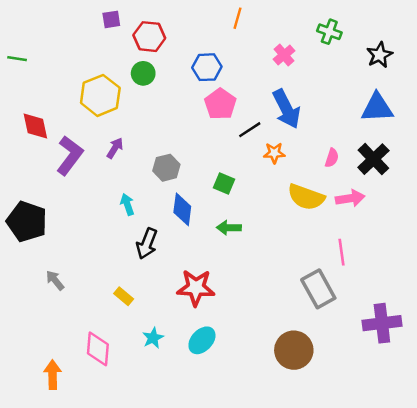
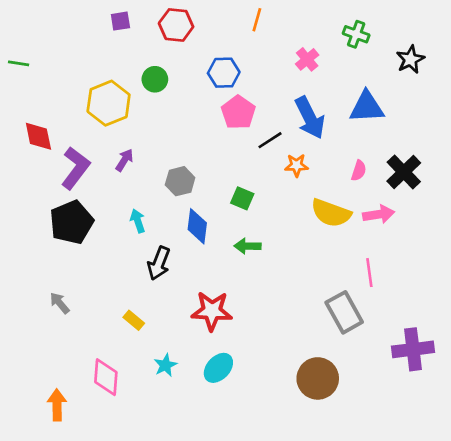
red hexagon: (149, 37) -> (176, 25), moved
blue triangle: (377, 108) -> (367, 107), moved
black pentagon: (27, 222) -> (71, 222), moved, turned 30

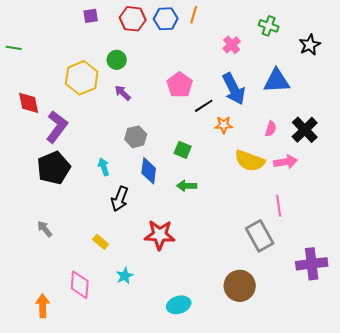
blue hexagon: (224, 73) -> (166, 19), moved
purple arrow: (124, 160) -> (123, 93), moved, turned -78
cyan ellipse: (218, 368) -> (179, 305), moved, turned 30

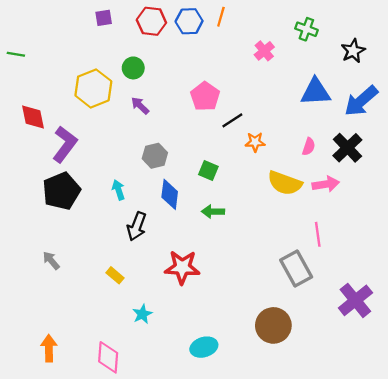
blue arrow: (234, 89) -> (361, 101), moved, turned 76
purple cross: (312, 264) -> (355, 300), turned -32
pink diamond: (80, 285) -> (108, 357), moved

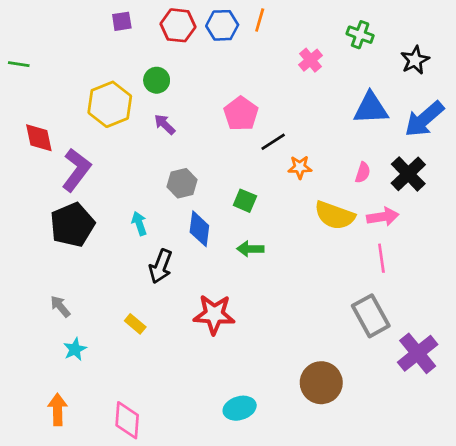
pink line: (318, 234) -> (381, 258), moved
gray rectangle: (296, 268) -> (371, 316), moved
cyan star: (142, 314) -> (75, 349), moved

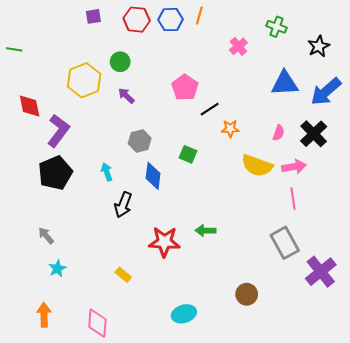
green arrow: (250, 249) -> (206, 230), moved
yellow rectangle: (135, 324) -> (123, 275), moved
brown circle: (321, 383) -> (247, 294), size x0.7

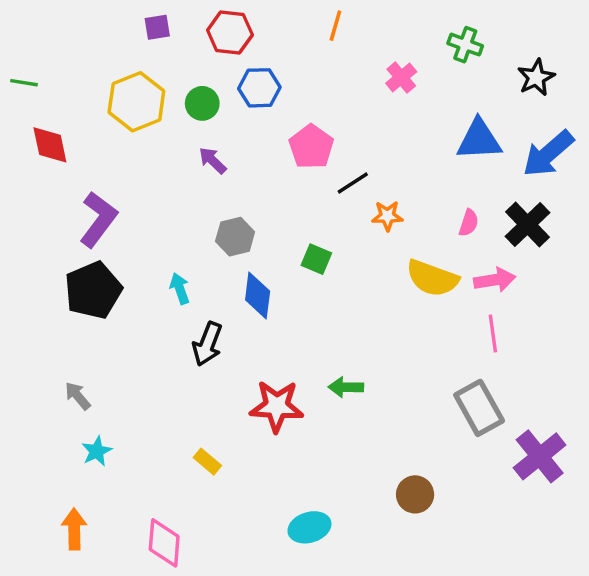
blue hexagon: (171, 20) -> (259, 88), moved
yellow hexagon: (84, 80) -> (136, 102), moved
red diamond: (30, 106) -> (50, 145), moved

